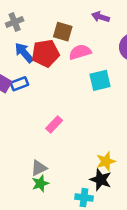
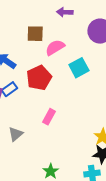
red pentagon: (46, 53) -> (39, 78), moved
gray triangle: (39, 168) -> (16, 134), moved

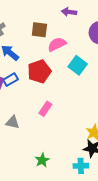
cyan square: (79, 68) -> (78, 65), turned -30
gray triangle: (16, 134) -> (12, 122), turned 48

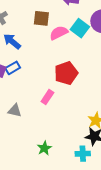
cyan square: (78, 65) -> (80, 28), moved
red pentagon: (39, 71) -> (66, 73), moved

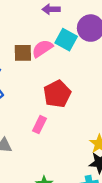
brown square: (41, 18) -> (23, 53), moved

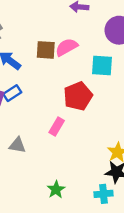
cyan square: (66, 40) -> (102, 66), moved, turned -30

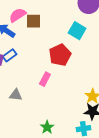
pink semicircle: (67, 47) -> (18, 15), moved
cyan square: (102, 66) -> (77, 31), turned 30

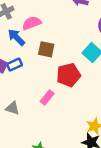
brown square: (33, 21) -> (46, 49), moved

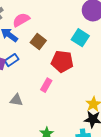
brown square: (46, 49) -> (38, 41), turned 35
red pentagon: (68, 75) -> (62, 61), turned 30

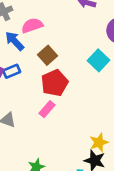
red pentagon: (62, 61) -> (55, 83), moved, turned 30

